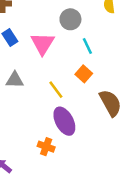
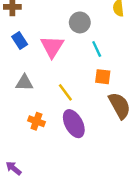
orange square: (84, 74) -> (103, 77), moved, turned -35
orange cross: (46, 147) -> (36, 121), moved

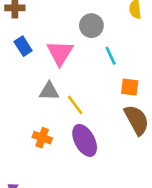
orange square: (103, 77) -> (130, 87), moved
gray triangle: (24, 83) -> (49, 91), moved

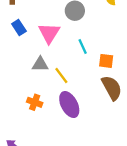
cyan line: (111, 56) -> (83, 46), moved

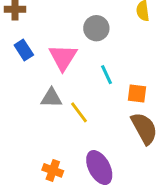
orange cross: (35, 102) -> (53, 170), moved
purple ellipse: (69, 105) -> (99, 168), moved

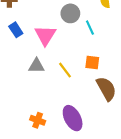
cyan line: (107, 75) -> (90, 28), moved
orange square: (137, 94) -> (92, 62), moved
yellow line: (79, 112) -> (65, 70), moved

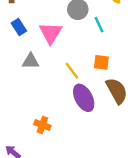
gray triangle: (37, 66) -> (31, 61), moved
purple ellipse: (73, 118) -> (84, 98), moved

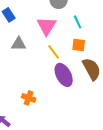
cyan line: (99, 25) -> (78, 22), moved
pink triangle: (51, 33) -> (47, 26), moved

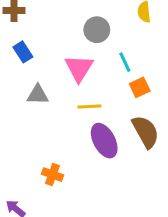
orange square: (79, 45) -> (140, 87), moved, turned -32
yellow line: (54, 52) -> (89, 107), turned -56

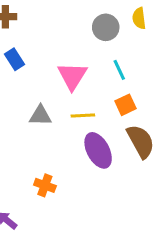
gray circle: (97, 30) -> (106, 27), moved
orange square: (140, 87) -> (125, 105), moved
gray triangle: (38, 95) -> (40, 115), moved

